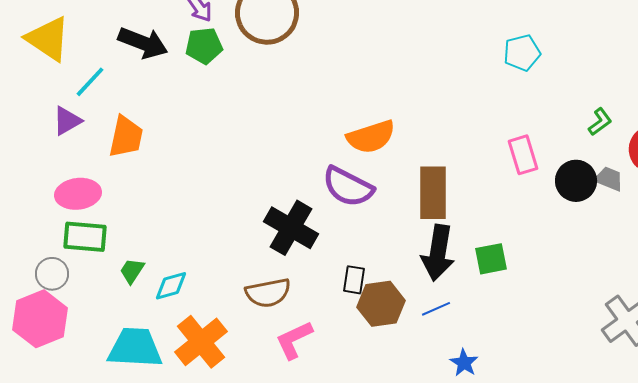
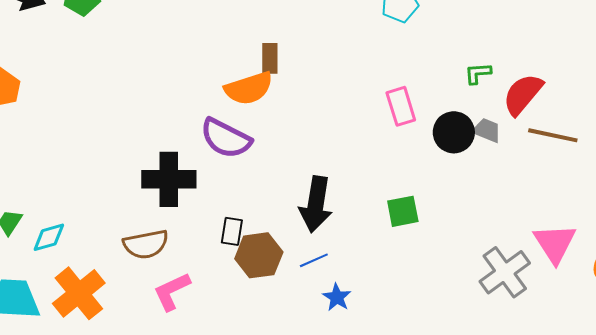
green L-shape: (600, 122) -> (478, 73), turned -148
brown rectangle: (433, 193) -> (270, 58), moved, size x0.6
black cross: (291, 228) -> (169, 179), turned -30
green square: (491, 259) -> (403, 211), moved
blue star: (464, 363) -> (337, 297), moved

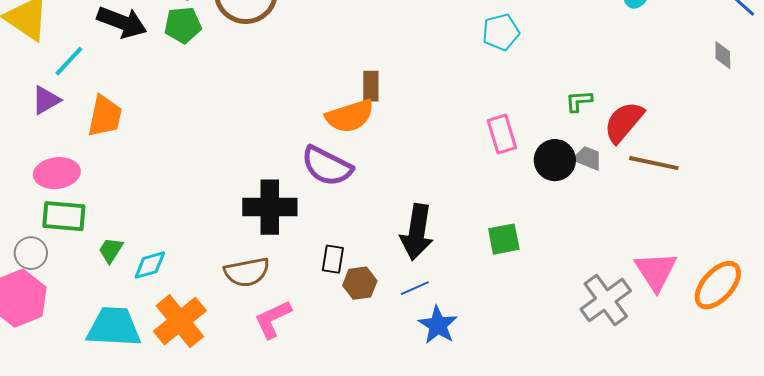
brown hexagon: (259, 255) -> (360, 283), size x0.7
blue star: (337, 297) -> (438, 325), size x1.4

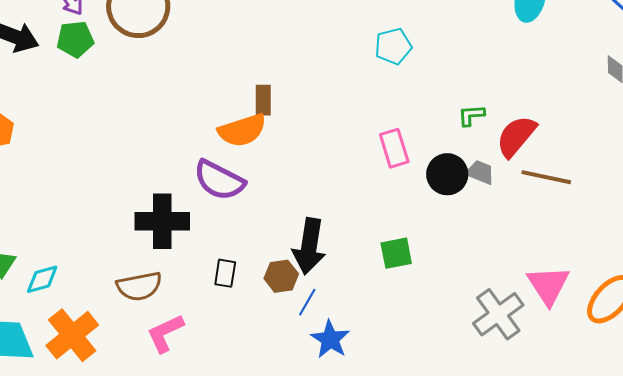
brown hexagon: (360, 283) -> (281, 276), moved
blue line: (415, 288) -> (307, 302), turned -36

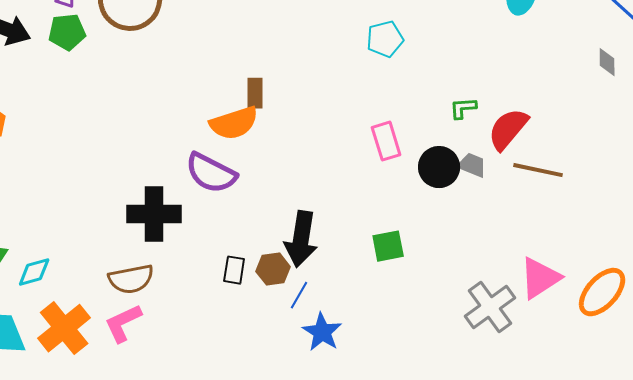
black rectangle: (225, 273) -> (234, 270), moved
pink triangle: (548, 285) -> (540, 278), turned 30
pink L-shape: (165, 333) -> (123, 323), moved

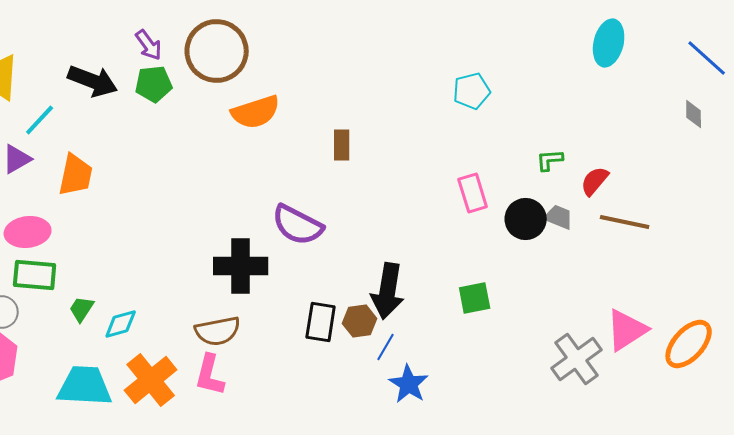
orange semicircle: (234, 123) -> (256, 112), moved
red semicircle: (508, 129) -> (595, 181), size x0.7
black rectangle: (234, 270) -> (321, 322), size x1.4
pink L-shape: (123, 323) -> (210, 375), turned -51

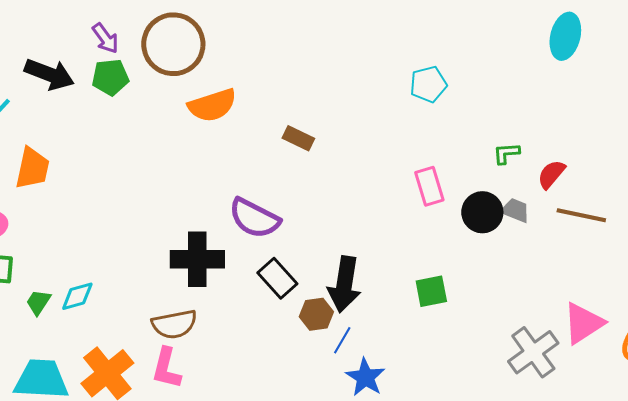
brown rectangle: (342, 145) -> (298, 138), turned -64
black rectangle: (321, 322) -> (277, 278), moved, turned -51
cyan diamond: (121, 324) -> (77, 296), moved

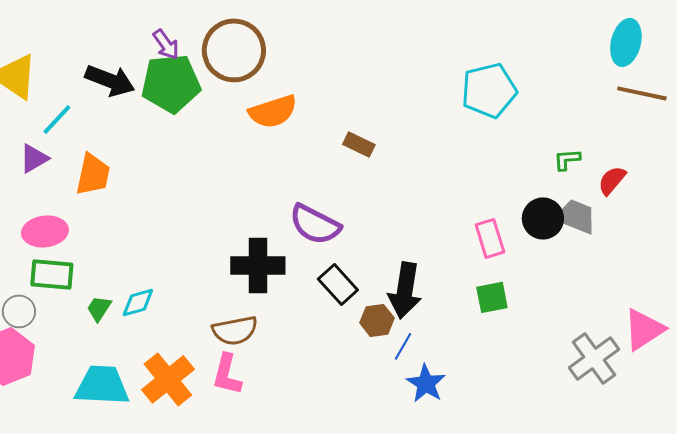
green pentagon: (110, 77) -> (171, 83), size x1.6
cyan pentagon: (428, 84) -> (489, 90), size x1.5
pink rectangle: (429, 186) -> (490, 238), moved
gray trapezoid: (515, 210) -> (576, 216), size x1.4
brown line: (581, 215) -> (642, 93), moved

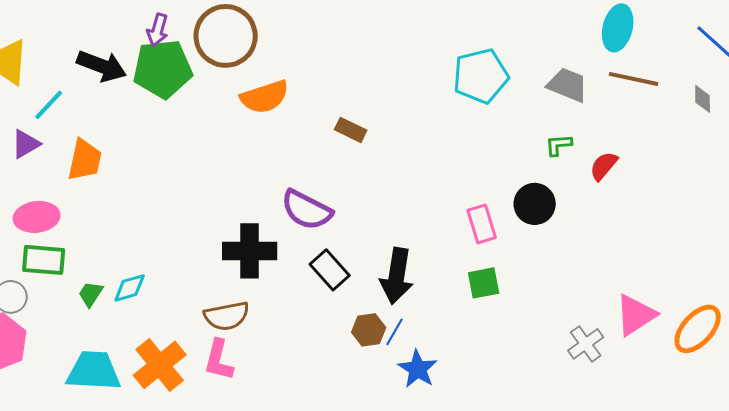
purple arrow: (166, 44) -> (158, 30), turned 52
gray trapezoid: (576, 216) -> (568, 85), moved
brown hexagon: (377, 320) -> (369, 330), moved
gray cross: (594, 358) -> (586, 344), size x0.7

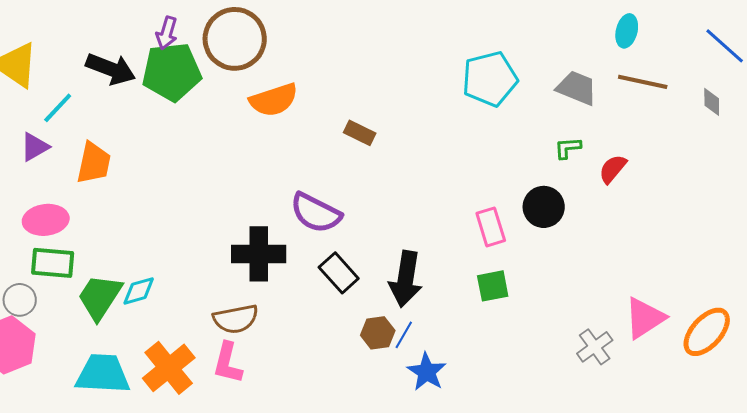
cyan ellipse: (618, 28) -> (627, 31), size x0.7
green trapezoid: (91, 294) -> (100, 297), size x1.8

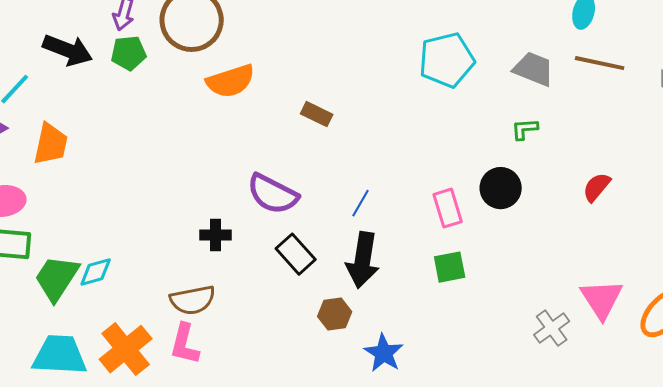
green pentagon: (172, 72) -> (129, 53), size x0.6
red semicircle: (613, 169) -> (597, 187), moved
black cross: (259, 254) -> (216, 235), size x0.6
pink triangle: (645, 318) -> (602, 299), turned -30
blue line: (404, 335) -> (361, 203), moved

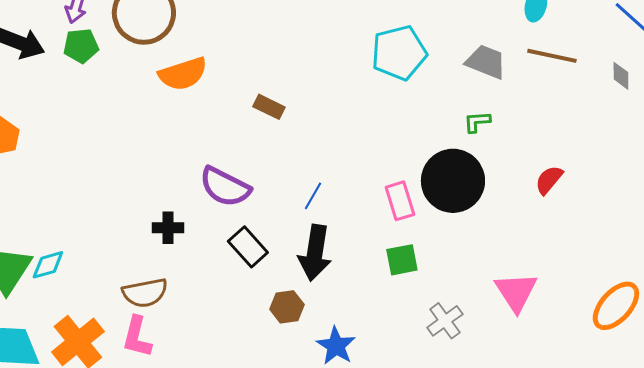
black circle: (501, 188) -> (453, 181), size x1.5
pink triangle: (602, 299) -> (516, 292), moved
gray cross: (552, 328) -> (445, 321), moved

